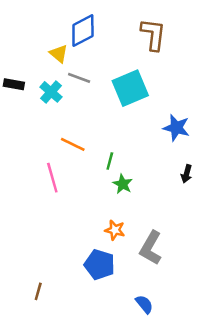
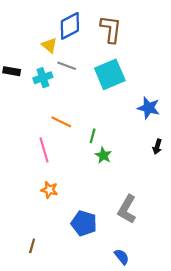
brown L-shape: (153, 34) -> (111, 29), moved
cyan cross: (51, 92) -> (43, 78), turned 30
orange star: (115, 230) -> (49, 190), moved

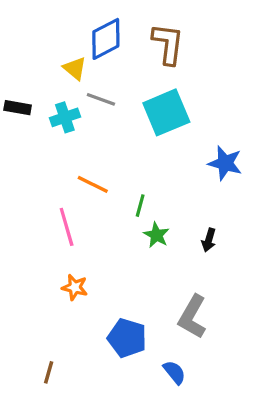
black arrow: (157, 147) -> (209, 240), moved
blue semicircle: (122, 257) -> (174, 372), moved

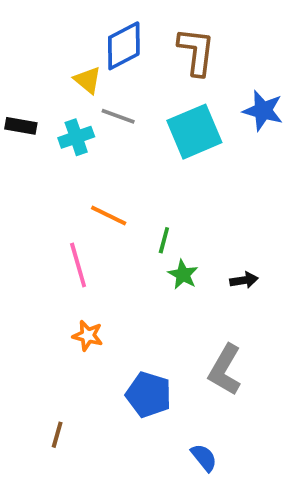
blue star: (225, 163) -> (263, 111), moved
black arrow: (209, 240) -> (244, 280), turned -115
blue semicircle: (174, 372) -> (204, 458), moved

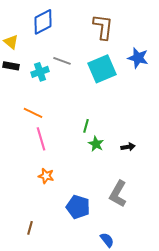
blue diamond: (124, 46) -> (43, 22), moved
yellow triangle: (88, 80) -> (11, 42), moved
orange line: (109, 215) -> (33, 113), moved

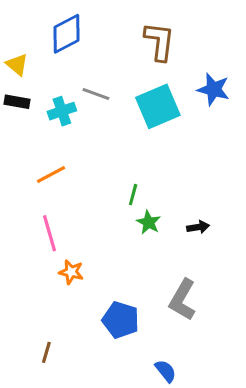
orange line: (33, 113) -> (51, 174), turned -54
pink line: (41, 139) -> (50, 233), moved

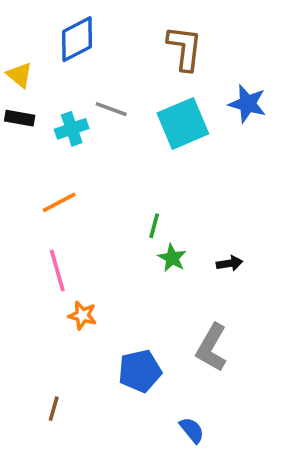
blue pentagon: (121, 320) -> (140, 371), turned -30

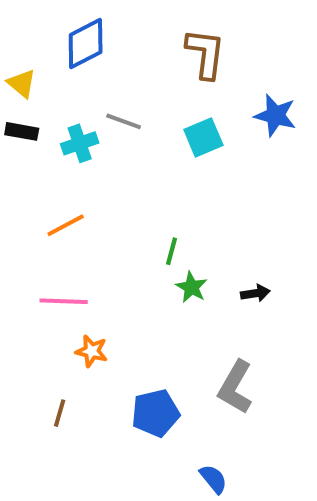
cyan square: (183, 123) -> (203, 137), size x0.7
pink line: (57, 271) -> (64, 301), turned -72
brown line: (54, 409) -> (60, 413), moved

